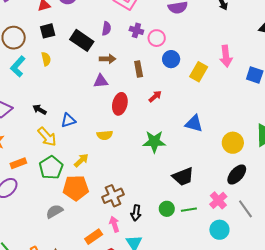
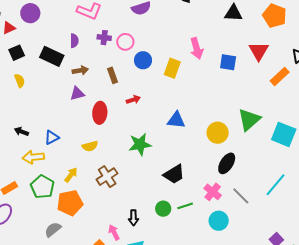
red arrow: (155, 96) -> (133, 100), turned 32
yellow arrow: (47, 137) -> (33, 157), turned 135
brown cross: (113, 196) -> (107, 177), moved

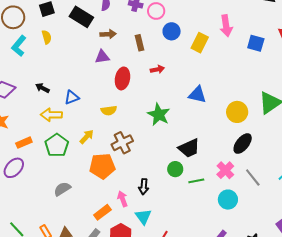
green star: (140, 144) -> (159, 115), turned 30
orange pentagon: (70, 203) -> (102, 166), moved
green circle: (163, 209) -> (175, 169), moved

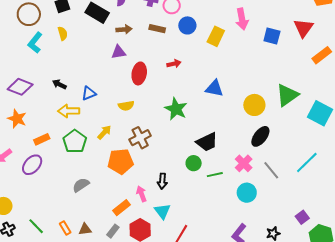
brown rectangle: (139, 43) -> (157, 29), moved, turned -63

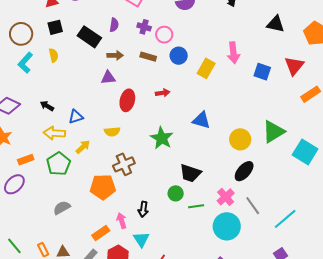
yellow arrow: (104, 132) -> (83, 147), moved
black trapezoid: (207, 142) -> (190, 173), turned 40
cyan line: (307, 162) -> (285, 219), moved
cyan circle: (247, 193) -> (227, 226), size x1.4

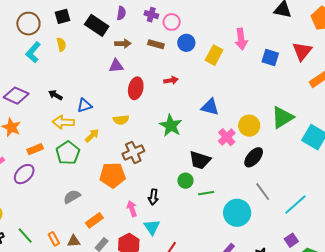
pink cross: (226, 197) -> (227, 137), moved
orange rectangle: (101, 233) -> (94, 220), moved

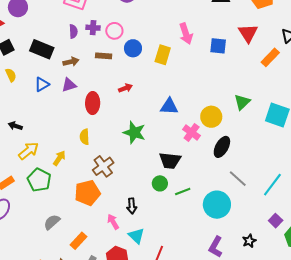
purple semicircle: (121, 13) -> (73, 31), moved
blue triangle: (84, 106) -> (42, 84), moved
green triangle: (282, 117) -> (242, 102), size x0.7
yellow semicircle: (121, 120) -> (85, 137), turned 105
yellow arrow: (63, 122) -> (29, 151), turned 150

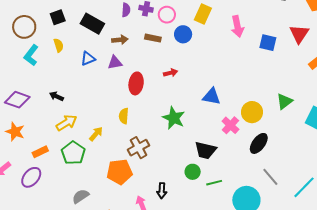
yellow rectangle: (163, 55) -> (203, 14), moved

